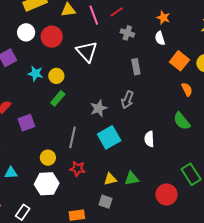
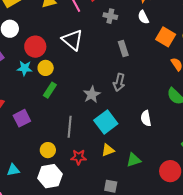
red circle: (52, 37) -> (35, 47), moved
yellow triangle: (110, 179) -> (108, 150), moved

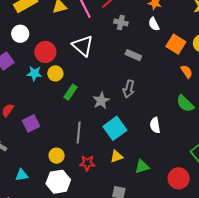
gray rectangle: (123, 49) -> (133, 55), turned -49
green rectangle: (50, 90) -> (71, 92), moved

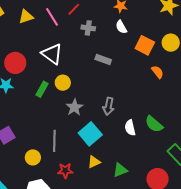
yellow circle: (55, 73) -> (63, 83), moved
gray arrow: (129, 89) -> (108, 106), moved
green rectangle: (71, 92) -> (42, 89), moved
green semicircle: (185, 104) -> (154, 124), moved
yellow circle: (57, 156) -> (33, 157), moved

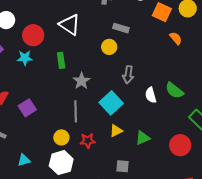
yellow circle: (63, 83) -> (109, 47), moved
green rectangle: (42, 89) -> (61, 60), turned -35
gray star: (74, 107) -> (82, 81), moved
yellow circle: (33, 157) -> (61, 137), moved

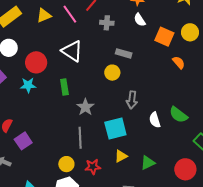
cyan square: (111, 103) -> (115, 128), turned 30
purple square: (27, 108) -> (23, 141), moved

